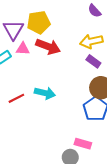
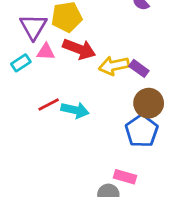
yellow arrow: (91, 41) -> (114, 66), moved
red line: (16, 98) -> (49, 105), moved

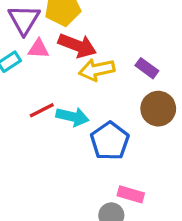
yellow arrow: (114, 66) -> (97, 70), moved
blue pentagon: (142, 131) -> (110, 141), moved

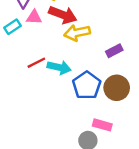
purple rectangle: (147, 68) -> (114, 51), moved, turned -63
brown circle: (158, 109) -> (117, 88), moved

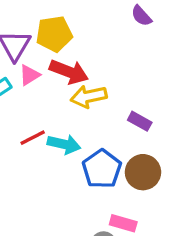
pink triangle: (34, 17) -> (29, 75), turned -35
purple rectangle: (114, 51) -> (140, 121), turned 56

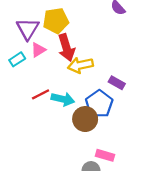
red arrow: (69, 72) -> (66, 48), turned 52
blue pentagon: (102, 169) -> (99, 104), moved
brown circle: (143, 172) -> (85, 119), moved

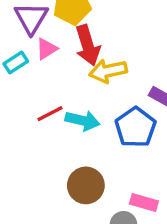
brown circle: (85, 119) -> (86, 185), moved

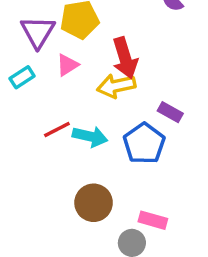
red arrow: (88, 45) -> (125, 58), moved
pink triangle: (47, 49) -> (67, 65), moved

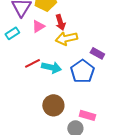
red arrow: (125, 58) -> (60, 22), moved, size x0.7

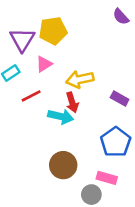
red arrow: (60, 22) -> (72, 102), moved
red line: (32, 63) -> (31, 96), moved
blue pentagon: (82, 71) -> (116, 142), moved

